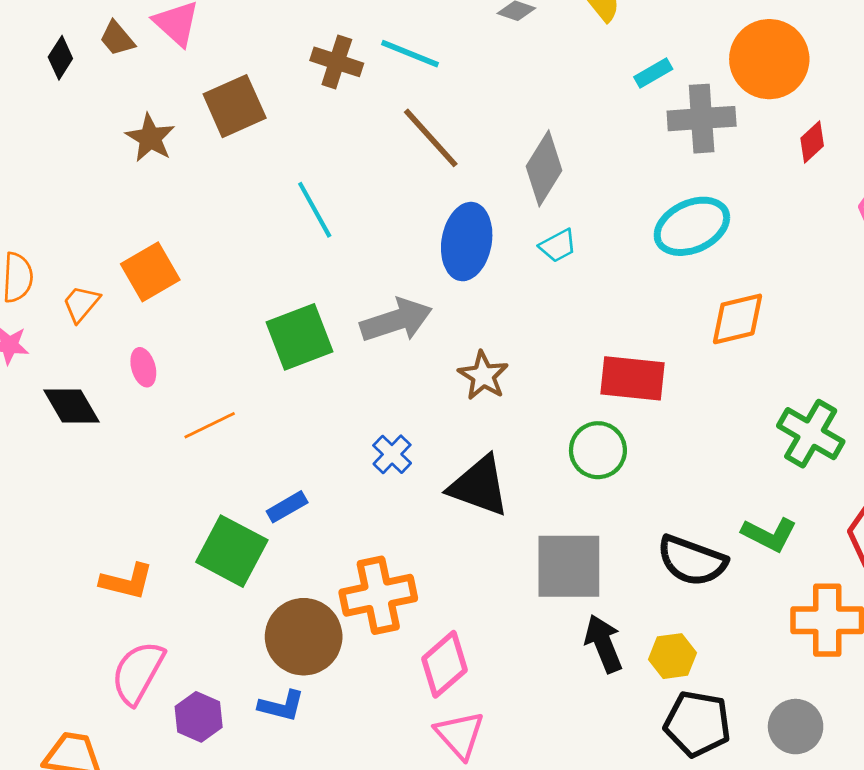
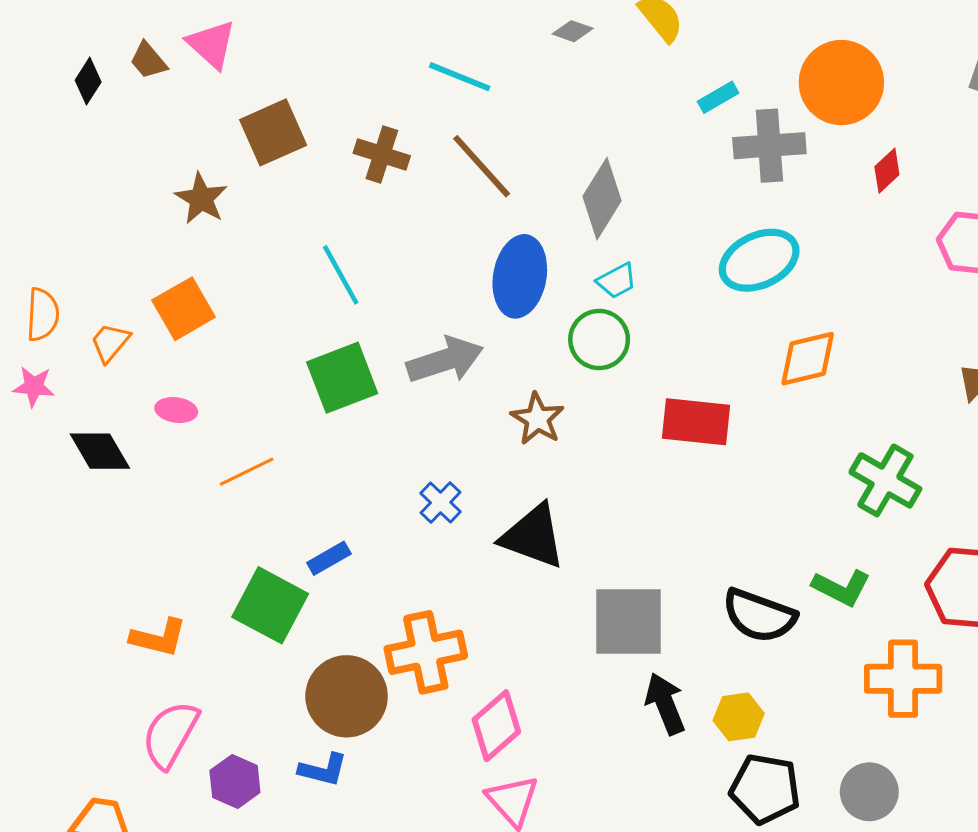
brown cross: (337, 62) -> (382, 154), moved
brown star: (150, 138) -> (201, 199), moved
cyan line: (315, 210) -> (341, 275), moved
pink ellipse: (143, 367) -> (176, 410), turned -66
green circle: (598, 450) -> (599, 340), moved

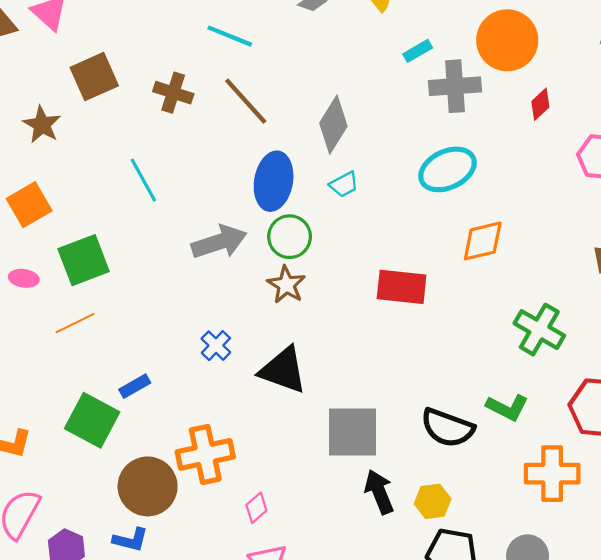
green circle: (599, 340) -> (290, 237), moved
green square: (342, 378) -> (84, 260), moved
pink diamond: (496, 726) -> (256, 508), size x0.6

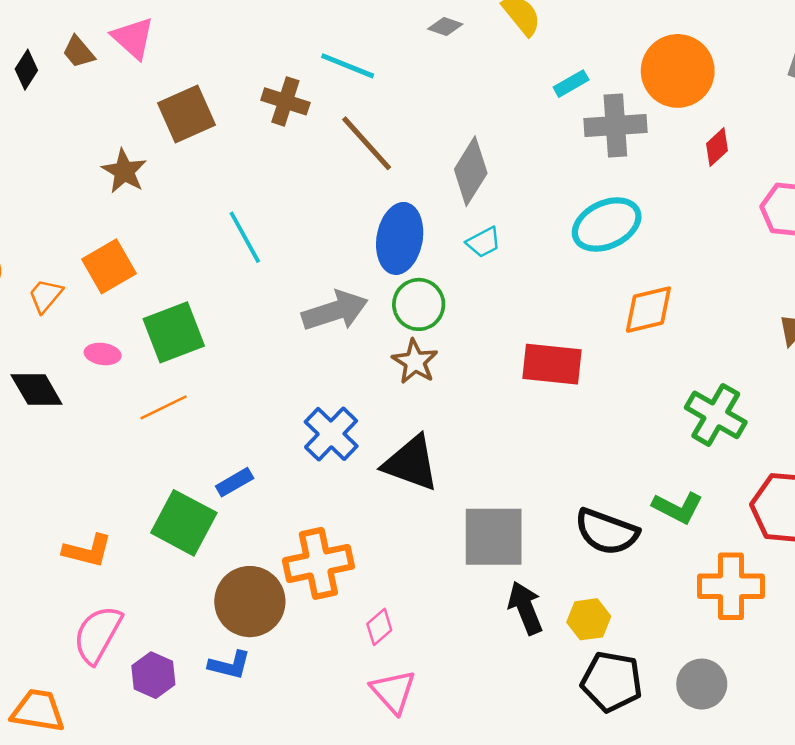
brown cross: (173, 93) -> (285, 101), moved
blue cross: (216, 346) -> (331, 434), size x1.5

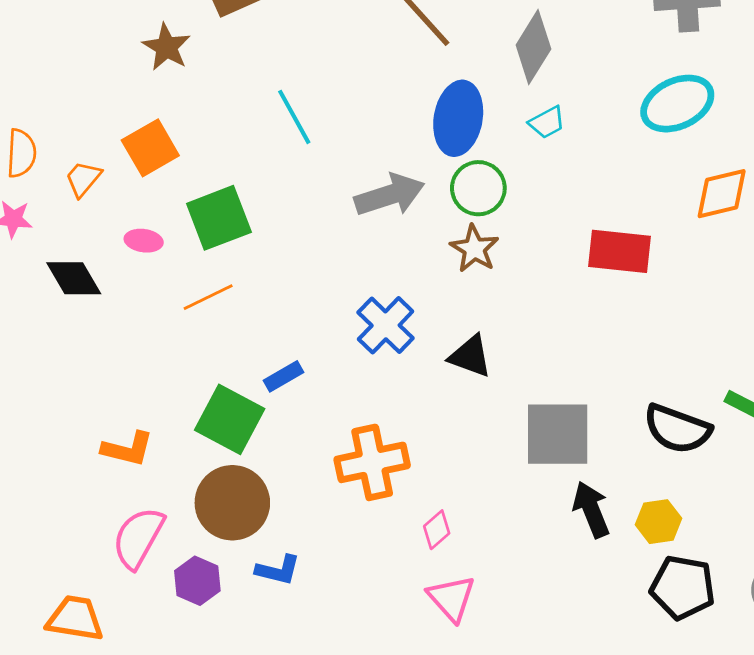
black triangle: (411, 463) -> (470, 356), size x0.7
brown circle: (250, 602) -> (232, 503), moved

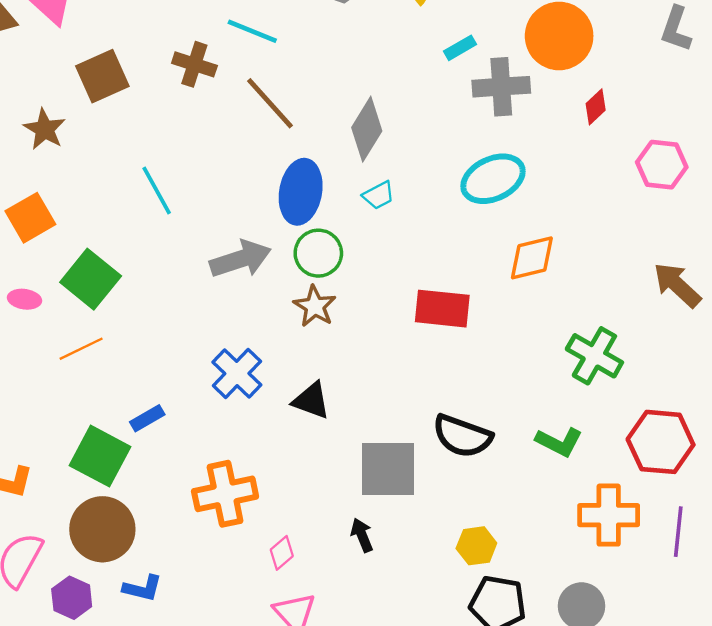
green square: (219, 218) -> (91, 279), turned -30
black semicircle: (677, 429) -> (462, 436), moved
black arrow: (591, 509) -> (362, 535), moved, size x0.7

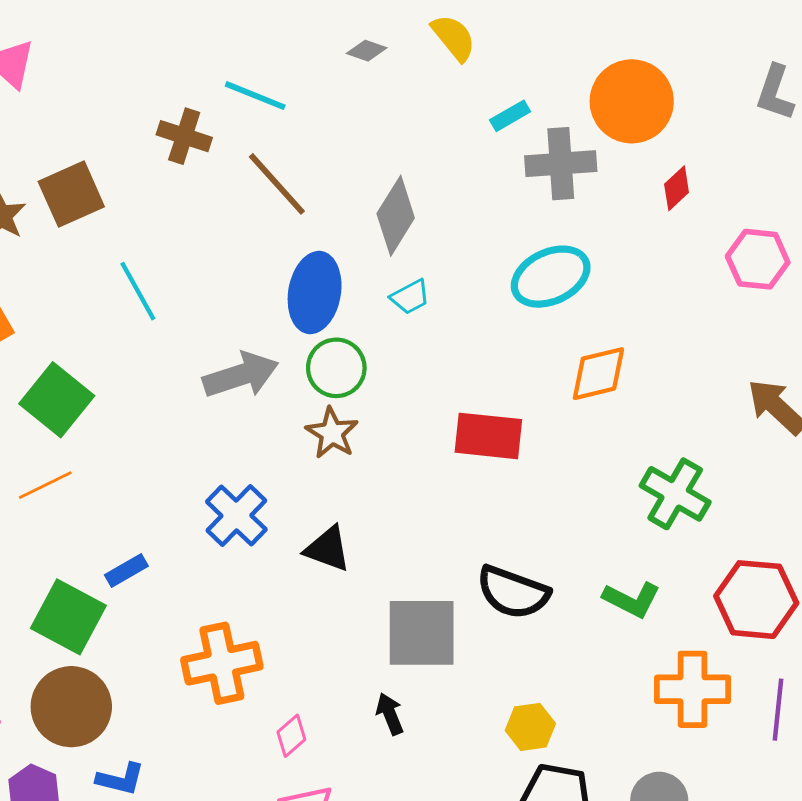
brown square: (102, 76) -> (71, 194), moved

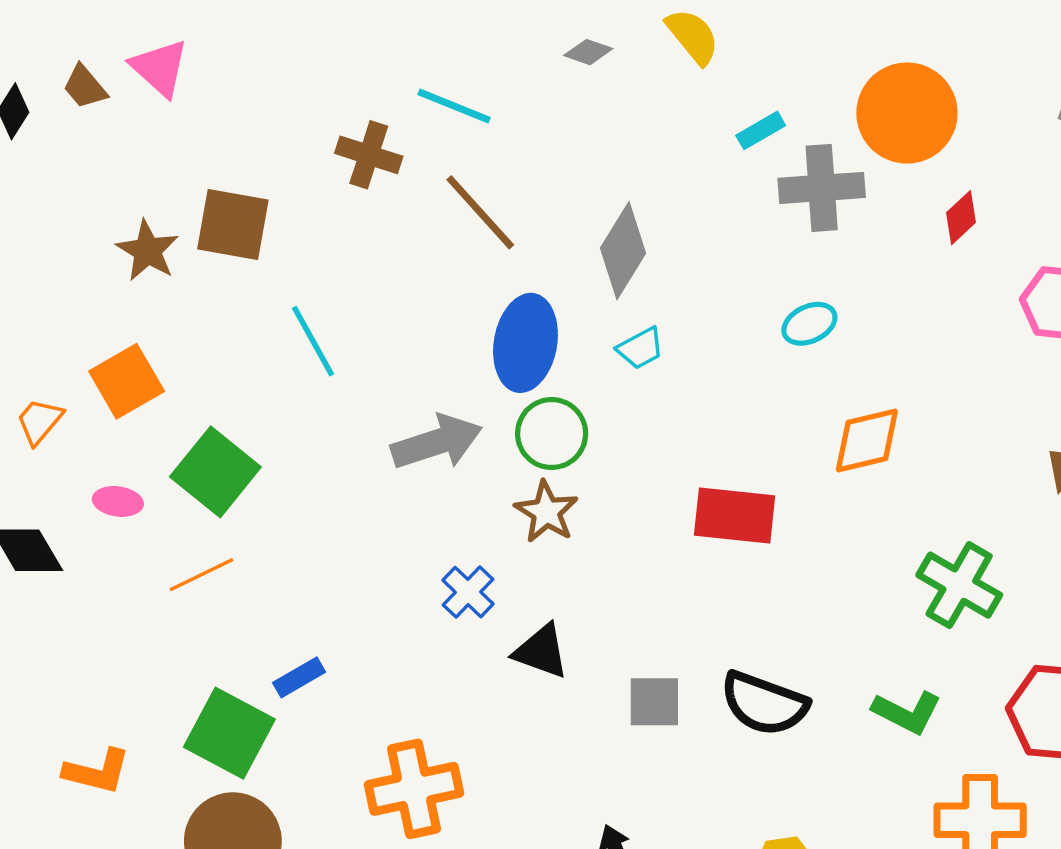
brown square: (71, 194) -> (233, 224), turned 34
cyan ellipse: (551, 277) -> (809, 324), size x0.6
blue cross: (236, 516) -> (468, 592), moved, size x0.7
gray square: (422, 633) -> (654, 702), moved, size x0.6

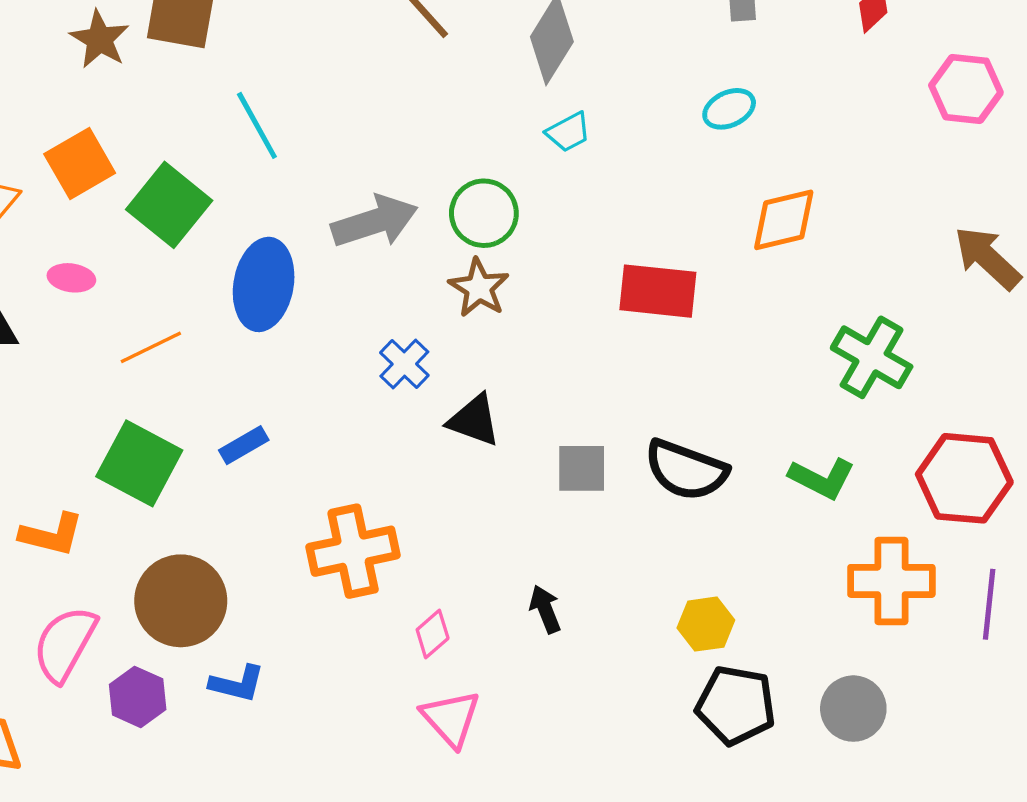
blue ellipse: (525, 343) -> (264, 284), moved
green square: (215, 472) -> (169, 205), moved
green square: (229, 733) -> (139, 463), moved

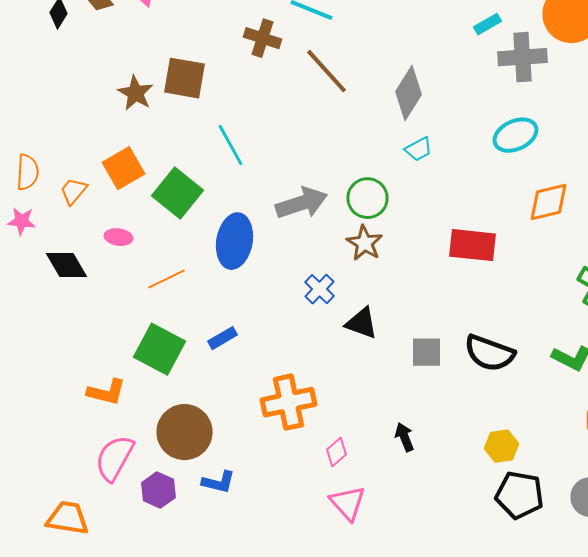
cyan ellipse: (729, 109) -> (516, 135), size x1.4

